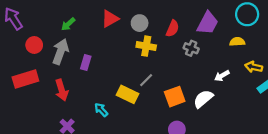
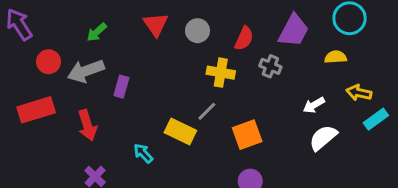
red triangle: (110, 19) -> (156, 24), turned -36
yellow cross: (146, 46) -> (221, 73), moved
gray arrow: (61, 52) -> (86, 71), turned -130
white semicircle: (203, 99) -> (323, 138), moved

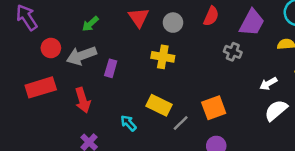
red semicircle: (244, 38) -> (211, 16), moved
yellow cross: (221, 73) -> (163, 57), moved
gray line: (207, 111) -> (181, 123), moved

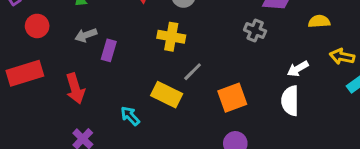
gray arrow: (81, 56) -> (86, 35), moved, size x0.6
white semicircle: (276, 110) -> (290, 101), moved, turned -50
gray line: (181, 123) -> (193, 72), moved

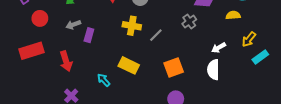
gray cross: (255, 31) -> (189, 22), turned 32
yellow arrow: (342, 56) -> (249, 39), turned -63
gray line: (193, 72) -> (156, 35), moved

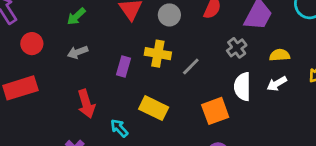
yellow semicircle: (233, 15) -> (280, 55), moved
purple rectangle: (89, 35) -> (124, 67), moved
red arrow: (66, 61) -> (86, 104), moved
white semicircle: (213, 70) -> (242, 87), moved

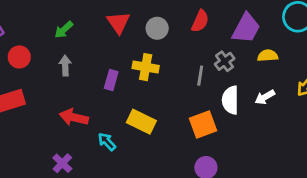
gray arrow: (78, 52) -> (65, 66), turned 108
yellow semicircle: (280, 55) -> (268, 56), moved
gray line: (191, 67) -> (200, 76), moved, turned -36
red arrow: (86, 104) -> (74, 117), turned 120

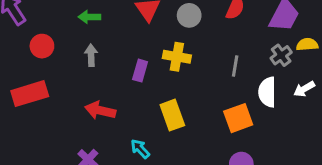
green arrow: (64, 30) -> (89, 17), turned 42
gray cross: (225, 61) -> (281, 55), moved
yellow rectangle: (141, 122) -> (172, 115), turned 44
cyan arrow: (107, 142) -> (140, 149), moved

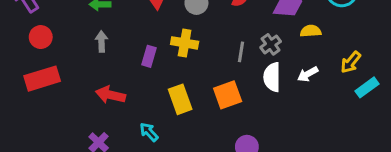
red circle: (42, 46) -> (41, 37), moved
gray cross: (281, 55) -> (271, 44), moved
orange square: (238, 118) -> (228, 95), moved

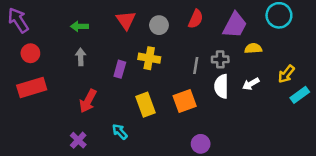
gray cross: (271, 44) -> (220, 59), turned 35
red arrow: (110, 95) -> (88, 101), turned -75

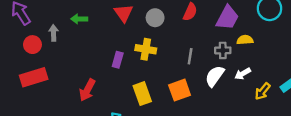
gray arrow: (81, 57) -> (53, 33), moved
gray cross: (220, 59) -> (223, 50), moved
yellow arrow: (286, 74) -> (262, 91), moved
white semicircle: (221, 86) -> (215, 76), turned 35

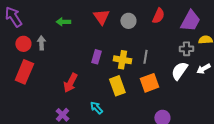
gray arrow: (53, 33) -> (41, 43), moved
yellow cross: (146, 49) -> (122, 60), moved
gray line: (190, 56) -> (145, 57), moved
red rectangle: (34, 77) -> (24, 72), turned -50

